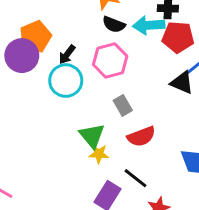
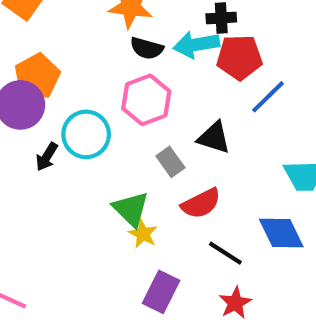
black arrow: (67, 55) -> (47, 157), moved
black triangle: (182, 83) -> (214, 138), moved
yellow star: (99, 154) -> (143, 234), turned 30
black line: (136, 178) -> (225, 253), moved

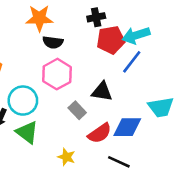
cyan arrow: (196, 45) -> (136, 35), moved
green triangle: (131, 209) -> (27, 132), moved
blue diamond: (281, 233) -> (127, 127), moved, turned -56

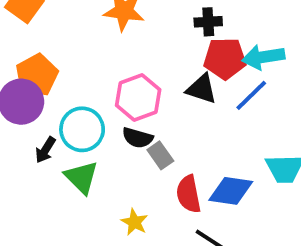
black semicircle: (53, 42) -> (138, 138), moved
black triangle: (102, 92) -> (201, 89), moved
red semicircle: (100, 133) -> (189, 194), turned 105

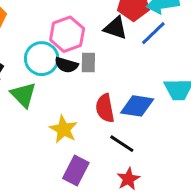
cyan circle: (82, 129) -> (42, 59), moved
gray rectangle: (160, 155) -> (88, 63), moved, turned 36
yellow star: (134, 222) -> (64, 129), size x1.4

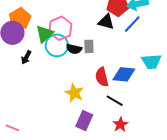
pink hexagon: (67, 34) -> (60, 28), moved
green triangle: (23, 95) -> (44, 34), moved, turned 36

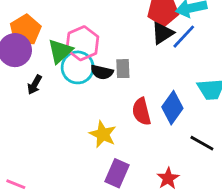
black triangle: (106, 22) -> (162, 33), moved, turned -48
blue diamond: (124, 74) -> (172, 108), turned -60
black line: (115, 101) -> (202, 143), moved

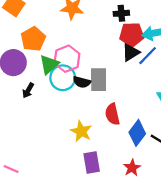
orange pentagon: (25, 30) -> (33, 39), moved
gray rectangle: (123, 69) -> (99, 80), size x1.5
blue diamond: (172, 108) -> (137, 133), moved
purple rectangle: (117, 173) -> (92, 163), turned -35

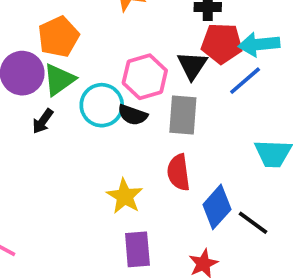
black triangle: (131, 52) -> (192, 65), moved, turned -30
pink hexagon: (67, 59) -> (145, 77), moved
green triangle: (49, 64) -> (59, 80), moved
gray rectangle: (99, 80) -> (183, 115), moved

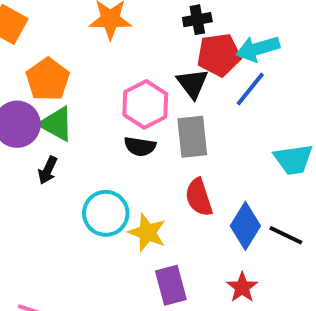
green triangle: (59, 80) -> (57, 124), turned -45
cyan circle: (102, 105) -> (106, 213), moved

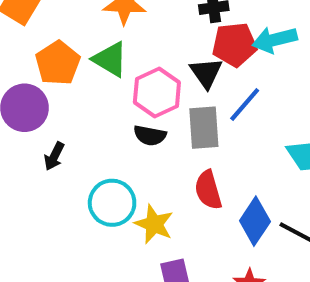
blue line: (250, 89) -> (245, 105), moved
green triangle: (57, 124) -> (110, 59), moved

